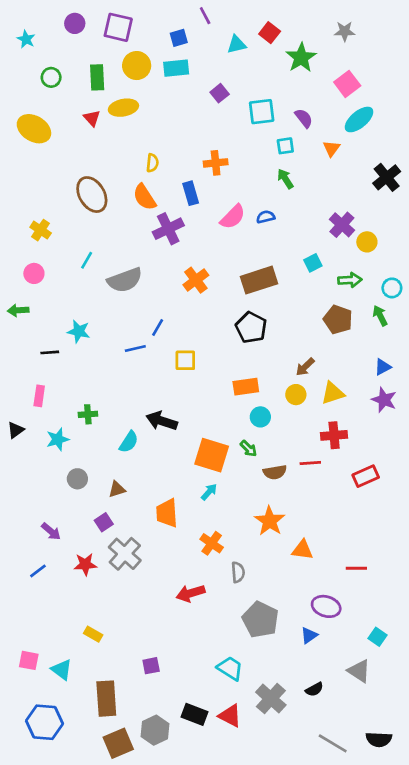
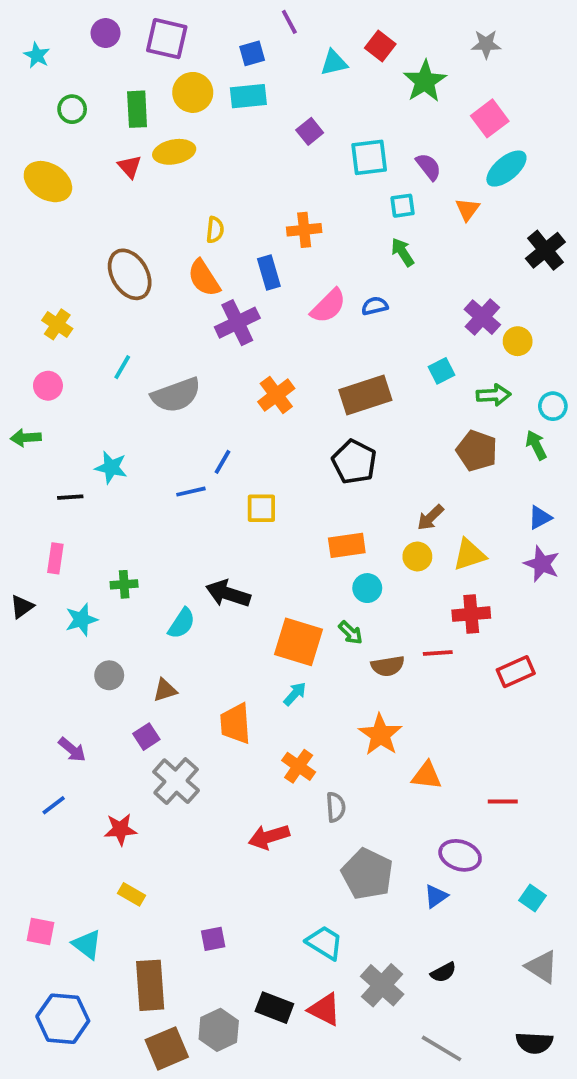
red star: (85, 564) -> (120, 829), moved
gray triangle: (359, 671) -> (542, 967), moved
gray line: (333, 743) -> (441, 1048), moved

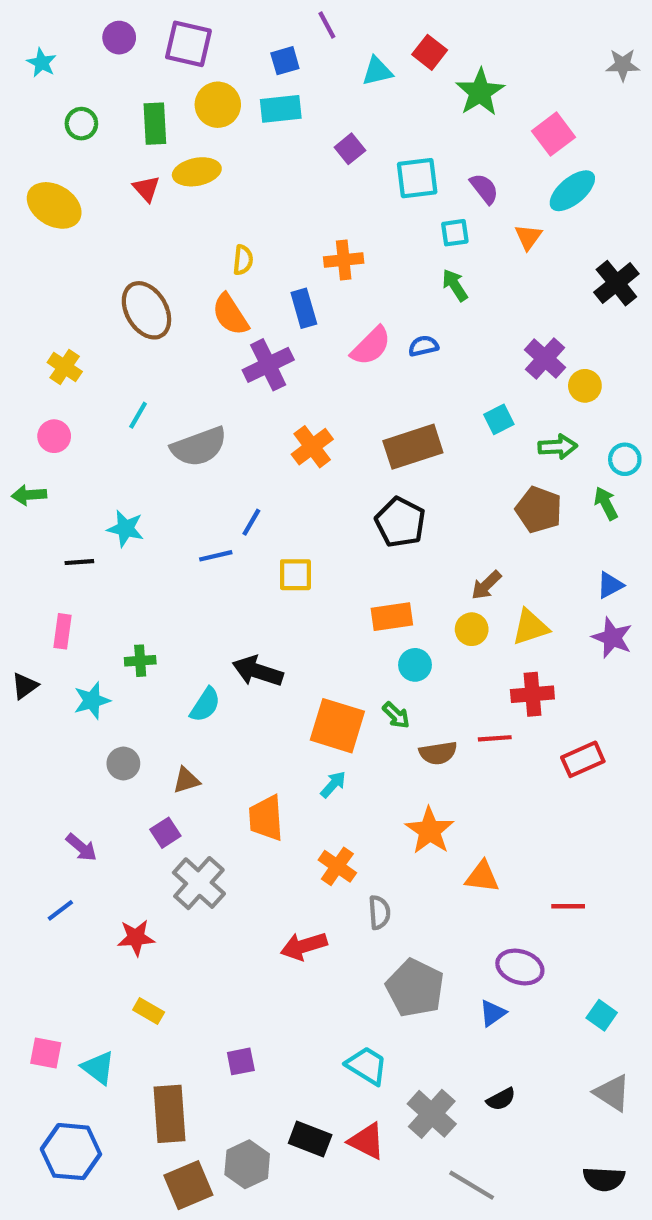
gray star: (486, 44) -> (623, 65), moved
gray line: (441, 1048) -> (472, 1185), moved

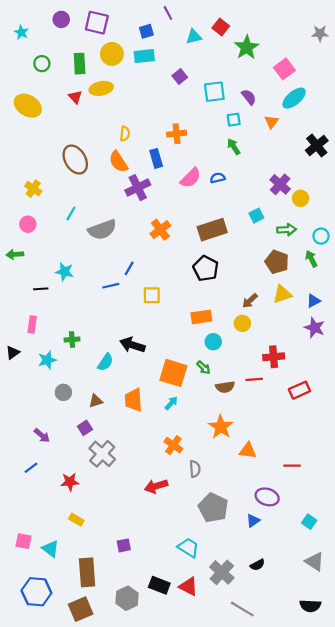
yellow triangle: (530, 627) -> (282, 294), moved
orange trapezoid: (266, 818) -> (133, 400), moved
brown square: (188, 1185) -> (81, 609), moved

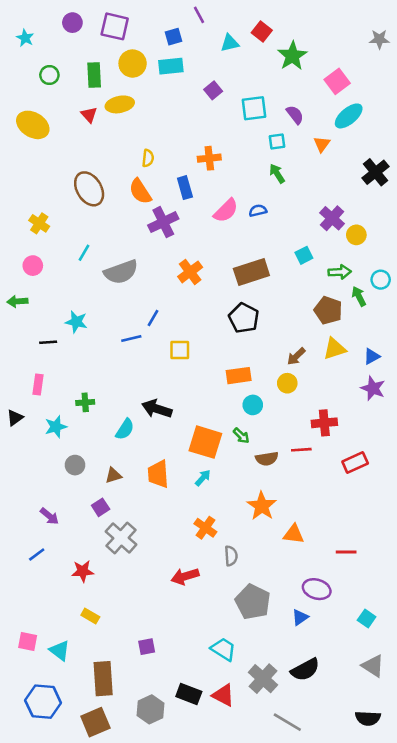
green arrow: (311, 259) -> (359, 296), moved
black semicircle: (257, 565) -> (305, 670), size x1.6

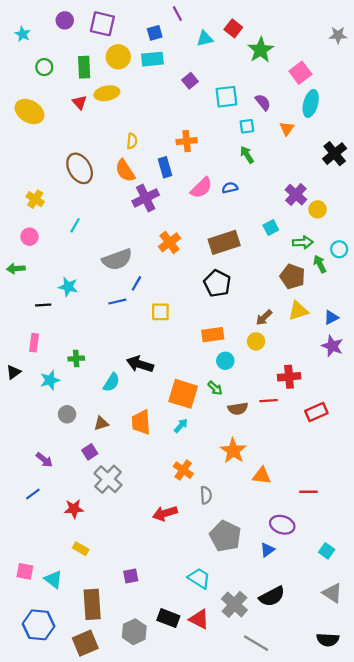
cyan ellipse: (349, 116) -> (311, 103), turned -35
gray semicircle: (121, 272) -> (117, 259), moved

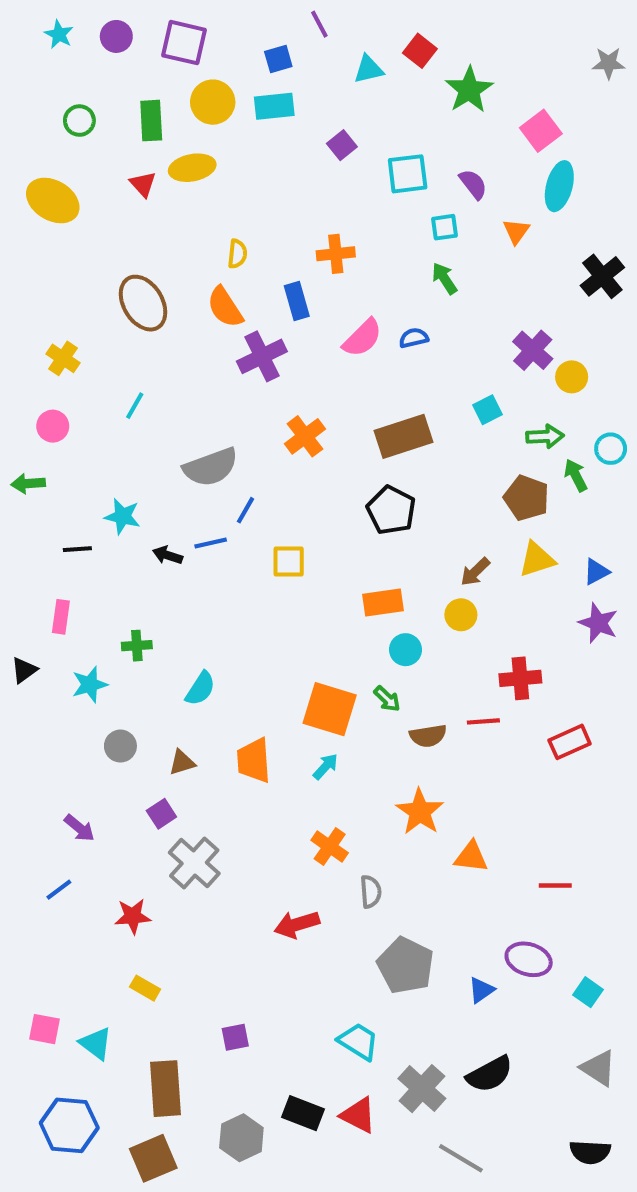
cyan star: (23, 34) -> (59, 34), moved
black arrow: (140, 364) -> (168, 555), moved, size x0.6
purple ellipse: (282, 525) -> (529, 959), moved

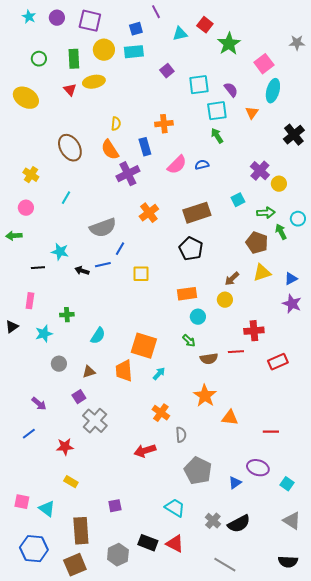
gray star: (609, 63) -> (297, 43), moved
cyan square: (444, 227) -> (217, 111), size x1.5
orange square: (330, 709) -> (144, 346), moved
gray cross: (422, 1089) -> (213, 521), moved, size x0.7

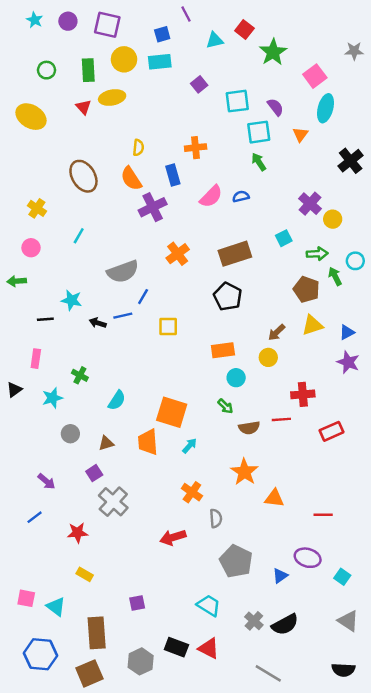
green cross: (67, 315) -> (80, 375), turned 32

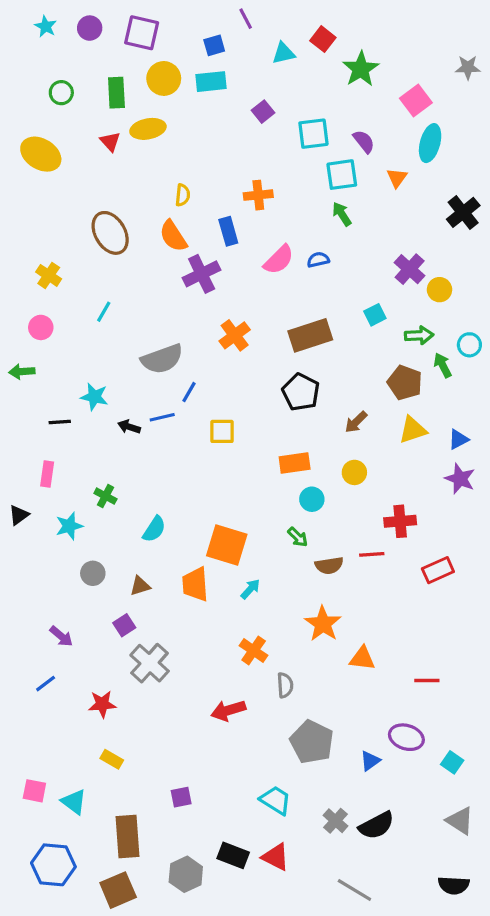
brown arrow: (277, 332) -> (356, 422), moved

